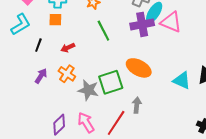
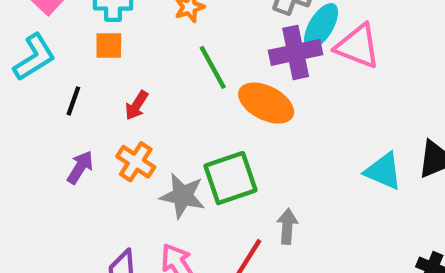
red arrow: (68, 48) -> (137, 105), turned -32
orange ellipse: (139, 68) -> (266, 103), moved

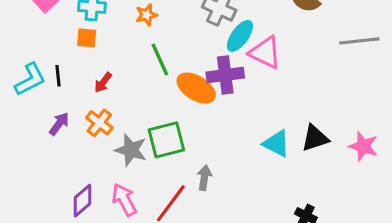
purple cross: (296, 52) -> (225, 75), moved
cyan L-shape: (34, 57) -> (30, 79), moved
black line: (73, 101) -> (58, 76), turned -30

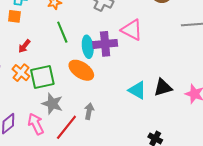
cyan ellipse: (240, 36) -> (88, 47), moved, turned -45
orange ellipse: (196, 88) -> (81, 70), moved
green square: (166, 140) -> (42, 77), moved
gray star: (131, 150) -> (52, 104), moved

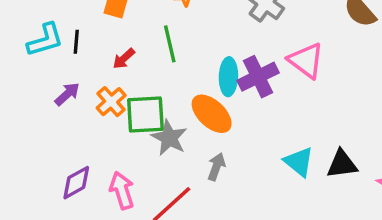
green line: (62, 32) -> (170, 44), moved
purple cross: (105, 44) -> (258, 77), turned -30
gray star: (52, 104) -> (169, 138), moved
gray arrow: (89, 111) -> (216, 167), moved

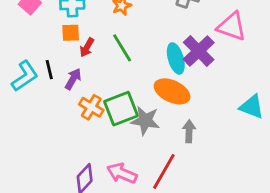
red arrow: (124, 59) -> (87, 47), moved
purple arrow: (67, 94) -> (73, 79), moved
pink arrow: (122, 190) -> (122, 173), turned -32

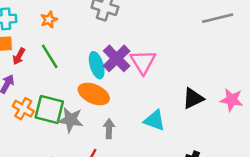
pink triangle: (232, 26) -> (143, 62), moved, turned 40
cyan triangle: (252, 107) -> (155, 120), moved
green square: (121, 109) -> (49, 110), turned 36

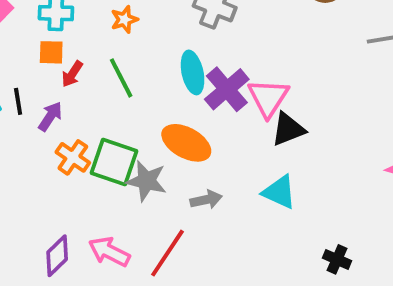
cyan ellipse: (97, 65) -> (193, 72), moved
black triangle: (193, 98) -> (288, 129), moved
gray arrow: (109, 129) -> (206, 200), turned 72

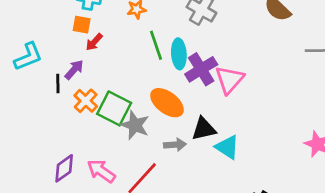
green line: (121, 78) -> (156, 45), moved
black line: (18, 101) -> (58, 84), moved
black triangle: (288, 129) -> (204, 129), moved

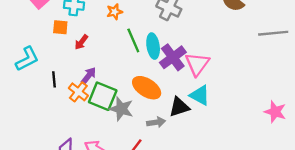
orange square: (82, 25) -> (60, 27), moved
purple arrow: (74, 70) -> (89, 76), moved
cyan triangle: (227, 147) -> (200, 95), moved

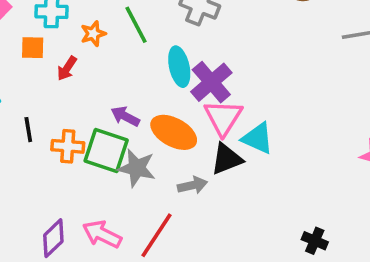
orange star: (115, 12) -> (93, 34), moved
green line: (133, 40) -> (136, 25), moved
pink triangle: (197, 64) -> (223, 117), moved
purple arrow: (89, 76) -> (125, 116), moved, turned -96
orange cross: (78, 92) -> (68, 146), turned -30

